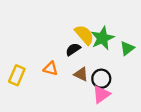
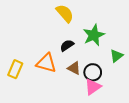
yellow semicircle: (84, 35) -> (65, 13), moved
green triangle: (127, 48) -> (116, 56), moved
orange triangle: (51, 69) -> (46, 63), size x1.5

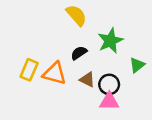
yellow rectangle: (15, 69) -> (29, 70), moved
pink triangle: (93, 87) -> (109, 101), turned 36

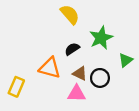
yellow rectangle: (29, 70) -> (16, 87), moved
pink triangle: (109, 101) -> (77, 94), moved

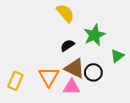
orange triangle: (50, 68) -> (49, 77), moved, turned 45
brown triangle: (80, 73) -> (75, 68), size x1.5

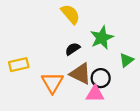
yellow rectangle: (15, 81) -> (19, 65), moved, turned 54
pink triangle: (72, 87) -> (95, 94), moved

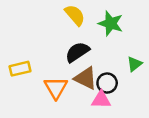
green star: (102, 38) -> (111, 23), moved, turned -30
black semicircle: (73, 49) -> (77, 52), size x1.5

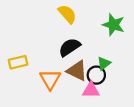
green star: (111, 23) -> (113, 25), moved
green triangle: (135, 64) -> (104, 63), moved

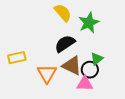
green star: (113, 25) -> (89, 23), moved, turned 30

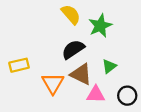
black circle: (90, 70) -> (127, 96), moved

